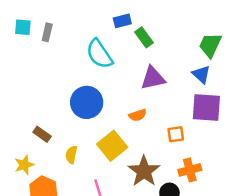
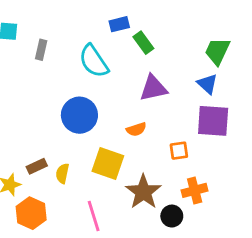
gray rectangle: (47, 32) -> (41, 50), moved
brown rectangle: (42, 134) -> (37, 166), moved, turned -60
yellow square: (112, 146) -> (108, 163), turned -32

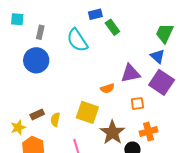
purple triangle: (153, 88) -> (130, 73), moved
blue circle: (79, 115) -> (36, 60), moved
purple square: (213, 121) -> (162, 82), turned 30

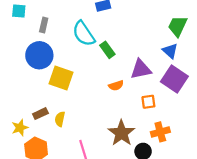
green rectangle: (112, 27) -> (107, 50), moved
yellow square: (87, 112) -> (61, 78), moved

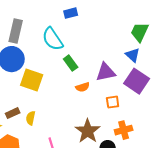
gray rectangle: (44, 25) -> (16, 31), size x1.6
green rectangle: (107, 50) -> (71, 63), moved

